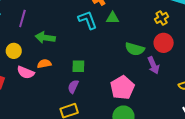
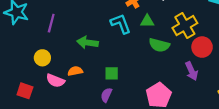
yellow cross: (162, 18) -> (185, 26), moved, size x1.6
green arrow: (45, 38) -> (88, 43), moved
green semicircle: (135, 49) -> (159, 45), moved

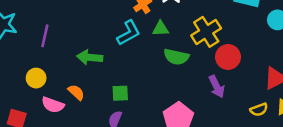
cyan L-shape: (121, 24) -> (129, 33), turned 85
orange semicircle: (75, 71) -> (76, 92), turned 56

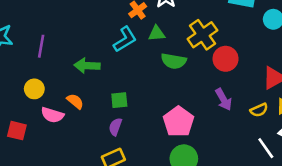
purple arrow: (217, 87) -> (224, 99), moved

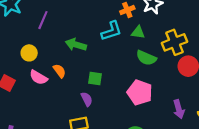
purple arrow: (224, 99) -> (179, 109), moved
pink pentagon: (179, 122) -> (140, 92), moved, turned -30
purple semicircle: (115, 127) -> (87, 99), turned 120

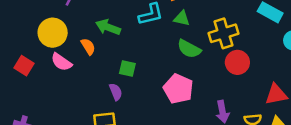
yellow circle: (29, 53) -> (53, 33), size x1.5
orange semicircle: (59, 71) -> (88, 46), moved

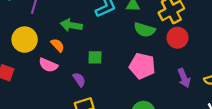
pink semicircle: (61, 62) -> (48, 65), moved
red circle: (237, 62) -> (178, 38), moved
purple semicircle: (116, 92) -> (79, 80), moved

